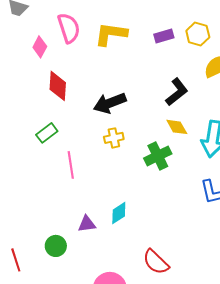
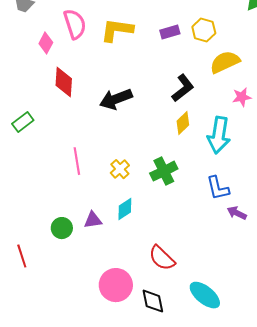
yellow diamond: (177, 127) -> (183, 123), turned 75
green rectangle: (47, 133) -> (23, 122), moved
yellow cross: (114, 138) -> (120, 169), moved, turned -30
green cross: (158, 156) -> (164, 171), moved
green circle: (56, 246) -> (62, 228), moved

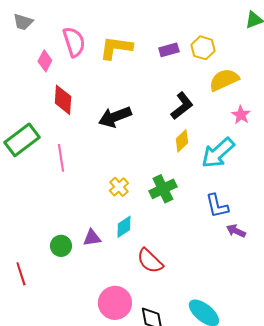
pink star: (242, 97) -> (241, 115), turned -30
green rectangle: (23, 122) -> (22, 140), size x1.6
cyan arrow: (219, 135) -> (218, 153), turned 39
pink line: (77, 161) -> (61, 158), moved
red semicircle: (162, 258) -> (150, 261), moved

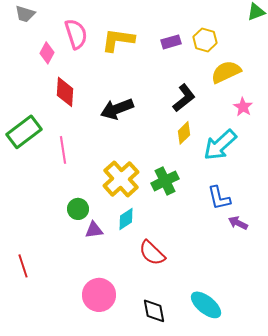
yellow cross: (119, 187) -> (121, 179), size x1.8
green circle: (61, 246) -> (78, 209), moved
pink circle: (115, 303) -> (99, 295), moved

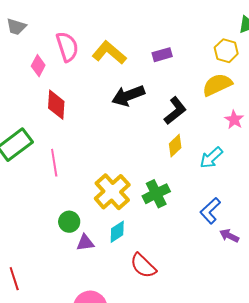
yellow L-shape: (118, 40) -> (109, 53), turned 32
yellow hexagon: (205, 40) -> (226, 51), moved
black arrow: (117, 109) -> (128, 96), moved
cyan arrow: (220, 145) -> (211, 158), size x0.7
blue L-shape: (219, 198) -> (210, 211), turned 60

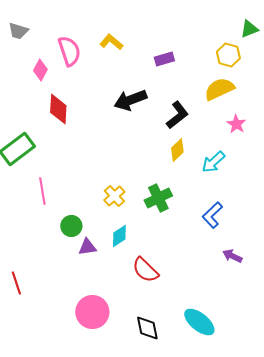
yellow L-shape: (109, 53) -> (111, 42), moved, size x0.7
pink line: (54, 163) -> (42, 191), moved
yellow cross: (112, 192) -> (114, 196), size x0.6
purple arrow: (229, 236) -> (232, 256), moved

